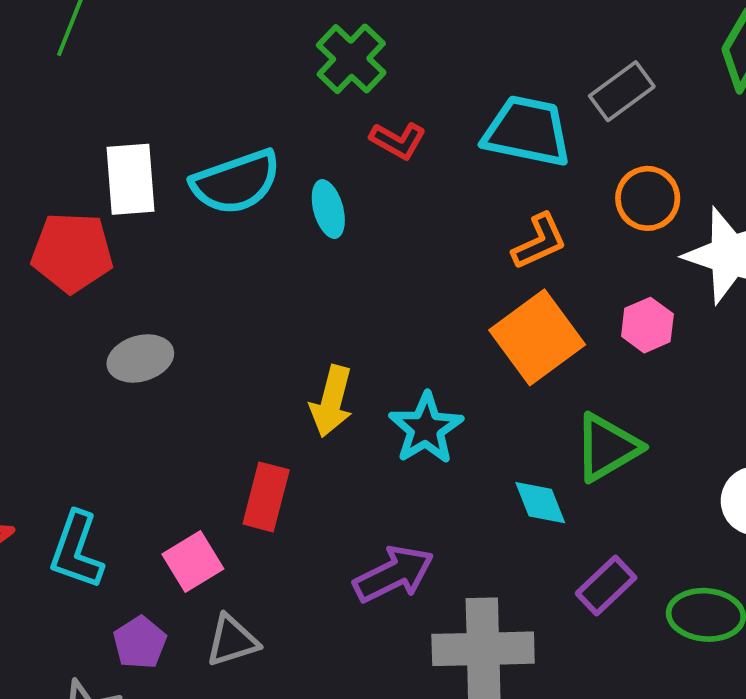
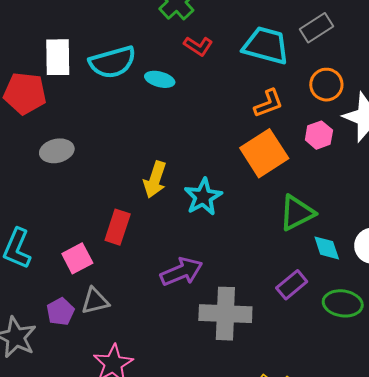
cyan ellipse: (328, 209) -> (160, 79), turned -64
pink hexagon: (647, 325) -> (319, 135), moved
cyan diamond: (540, 503) -> (327, 248), moved
purple pentagon: (140, 643) -> (60, 312), moved

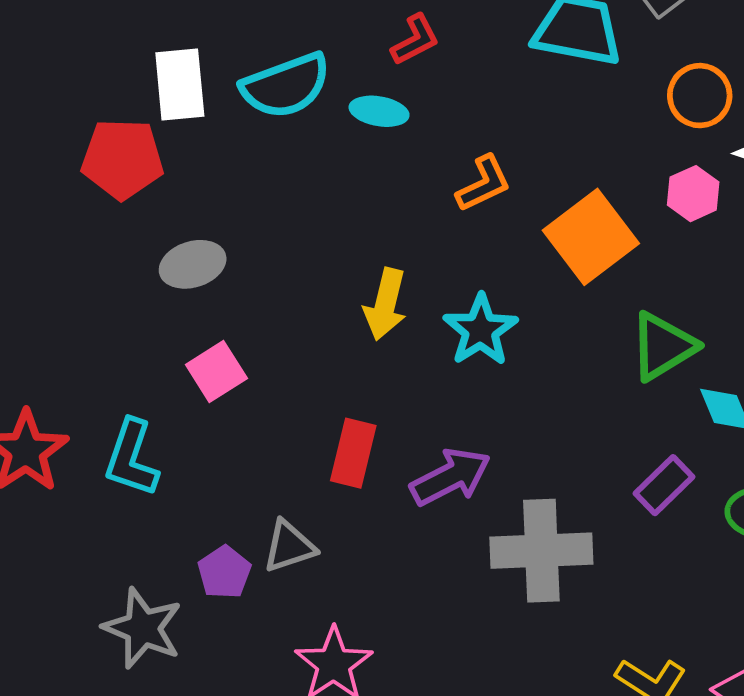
red L-shape: (198, 46) -> (415, 40), moved, turned -56
orange L-shape: (269, 103) -> (484, 184), moved
red rectangle: (118, 227) -> (353, 453), moved
pink square: (77, 258) -> (216, 371), moved

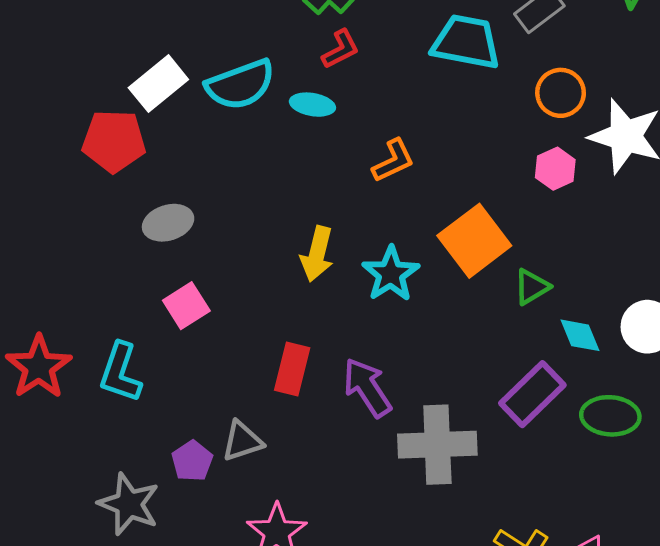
white rectangle: (180, 85) -> (158, 84), turned 56
orange square: (591, 237) -> (474, 241), moved
green triangle: (663, 346) -> (532, 287), size x0.7
purple arrow: (450, 477) -> (367, 388), turned -96
purple rectangle: (664, 485) -> (532, 394), size x1.4

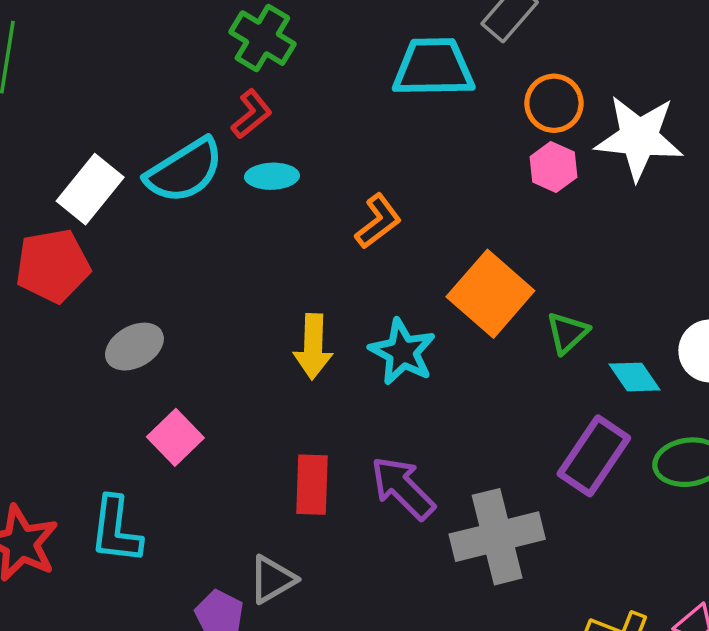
red L-shape: (341, 49) -> (252, 114), moved
pink hexagon: (555, 169) -> (553, 167), moved

